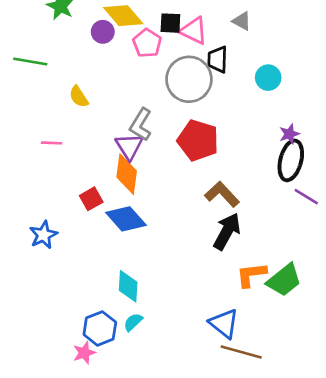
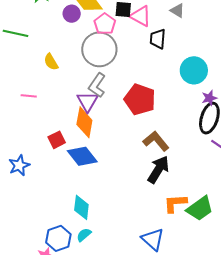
cyan circle: (268, 78) -> (194, 70), moved, size x1.4
gray circle: (189, 79) -> (99, 49), moved

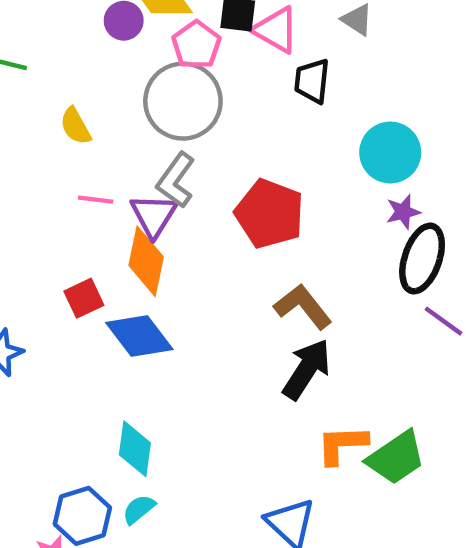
pink line: (29, 96) -> (96, 200), moved
purple star: (209, 98) -> (403, 212), moved

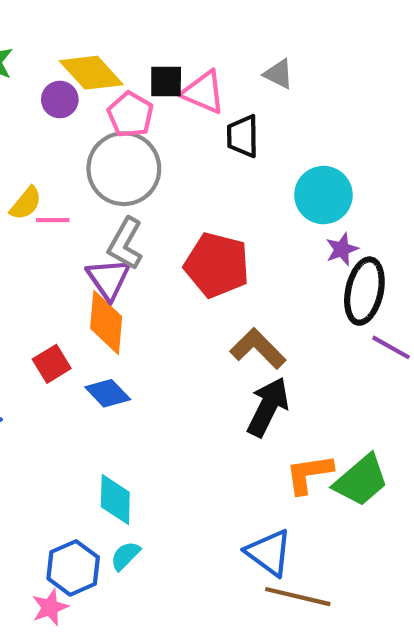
yellow semicircle: (76, 126) -> (26, 203), turned -105
pink line: (96, 200) -> (53, 220), moved
blue diamond: (139, 336) -> (108, 393), size x0.7

